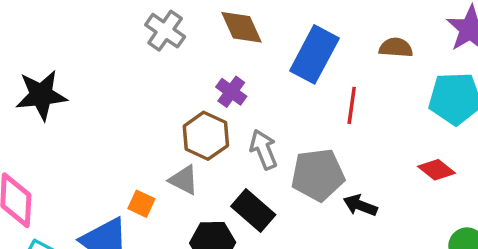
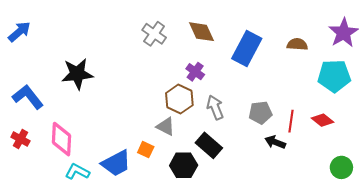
red line: (352, 105) -> (291, 121), moved
gray pentagon: (318, 175) -> (260, 113), moved, size x0.7
orange square: (141, 204) -> (146, 150), moved

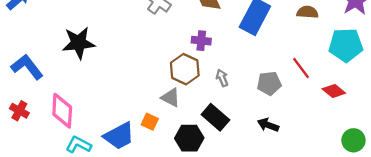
purple cross: (195, 72) -> (201, 41), turned -30
gray arrow: (215, 107) -> (222, 78), size x0.7
red line: (291, 121) -> (301, 68), moved, turned -45
black arrow: (275, 142) -> (268, 125), moved

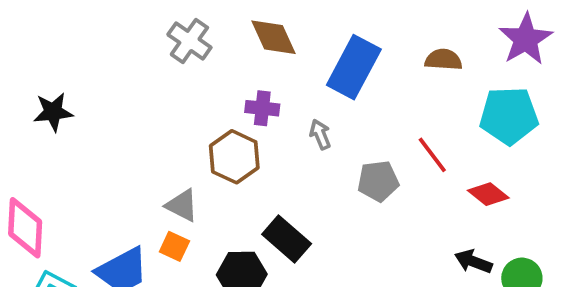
black star: (79, 43) -> (53, 112), size x0.7
gray arrow: (222, 78) -> (320, 134), moved
gray triangle: (171, 98) -> (182, 205), moved
black arrow: (268, 125) -> (473, 261), moved

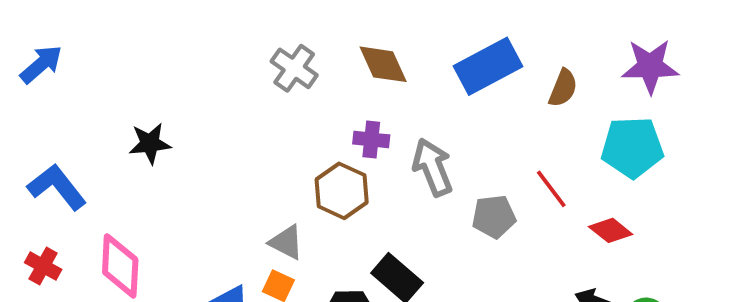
purple star: (526, 39) -> (650, 66), turned 30
brown semicircle: (443, 60) -> (563, 88), turned 108
blue rectangle: (354, 67) -> (488, 66), moved, turned 34
gray arrow: (320, 134) -> (433, 167), size x1.8

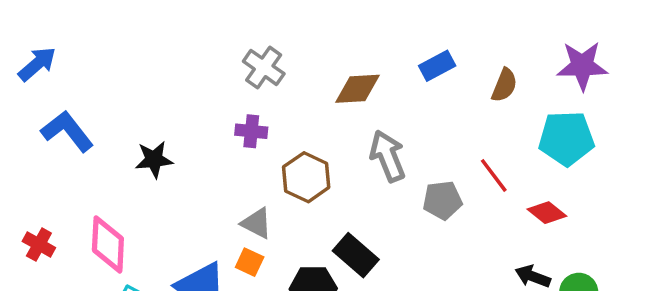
brown diamond: (383, 64) -> (357, 89), moved, turned -69
blue rectangle: (488, 66) -> (437, 66), size x0.6
purple cross: (371, 139) -> (251, 131), moved
black star: (150, 143) -> (154, 160), moved
blue L-shape: (57, 187) -> (67, 131), moved

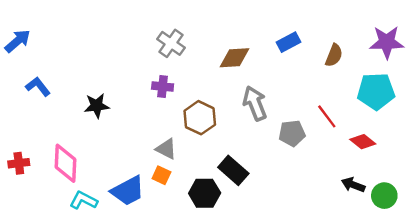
blue L-shape: (67, 131) -> (38, 87), size x0.7
red cross: (39, 244) -> (19, 163), turned -36

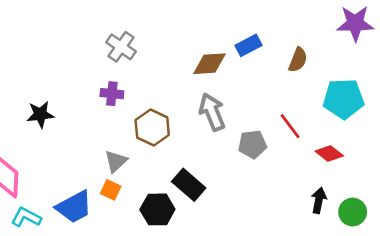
purple star: (387, 42) -> (355, 23), moved
brown diamond: (235, 58) -> (209, 64), moved
gray triangle: (166, 149) -> (116, 161), turned 50
black arrow: (353, 185) -> (319, 200), turned 80

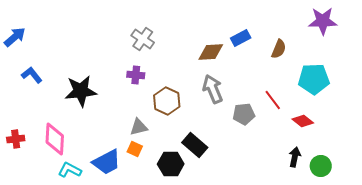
black star: (40, 114) -> (81, 91), size x1.5
gray triangle: (116, 161) -> (139, 127), turned 30

